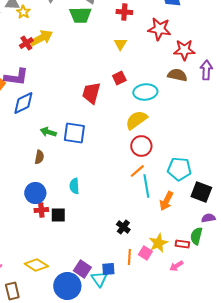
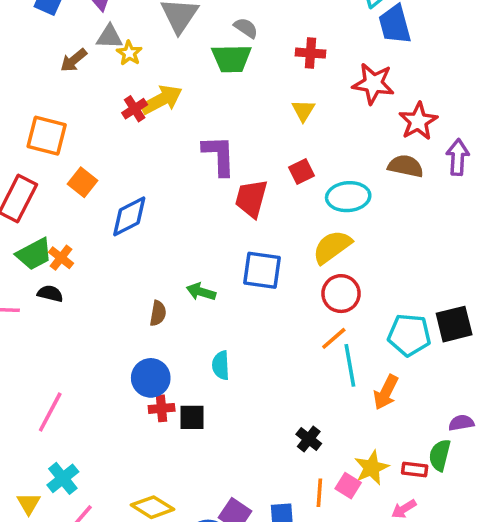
red star: (184, 50) -> (418, 121), turned -30
purple L-shape: (16, 77) -> (219, 155), moved, turned -100
green arrow: (48, 132) -> (201, 292), moved
blue square: (74, 133) -> (262, 270), moved
black square: (201, 192) -> (454, 324), moved, turned -35

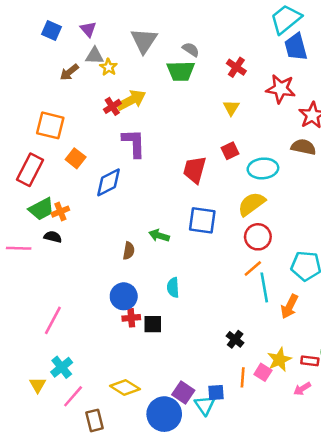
red cross: (310, 53) -> (236, 67), turned 30
purple L-shape: (219, 155) -> (134, 143), moved
orange cross: (61, 258) -> (60, 212), turned 30

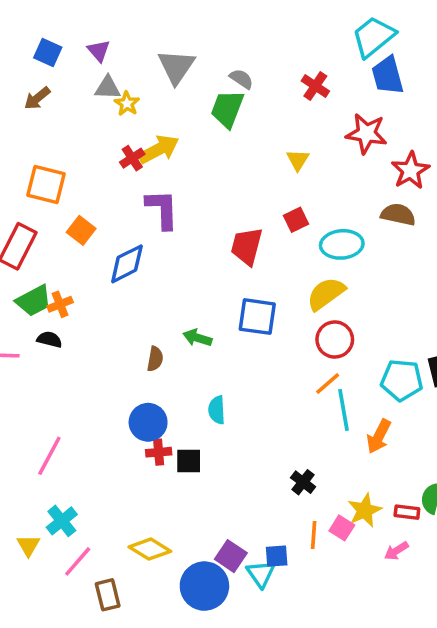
red cross: (236, 67) -> (315, 86), moved
green trapezoid: (181, 71) -> (227, 109), turned 112
brown arrow: (69, 72) -> (37, 98), moved

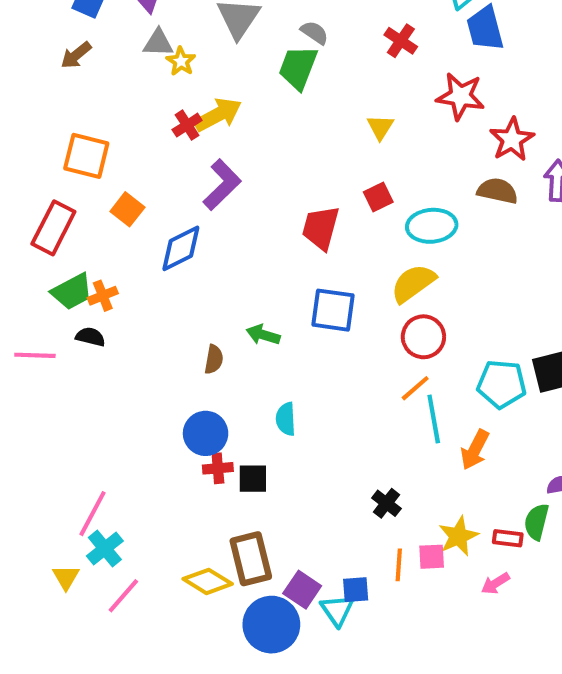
purple L-shape: (162, 209) -> (222, 185), turned 48
pink line: (49, 456) -> (93, 514), moved
pink square: (342, 528) -> (432, 557), turned -35
brown rectangle: (108, 595) -> (251, 559), moved, size x1.4

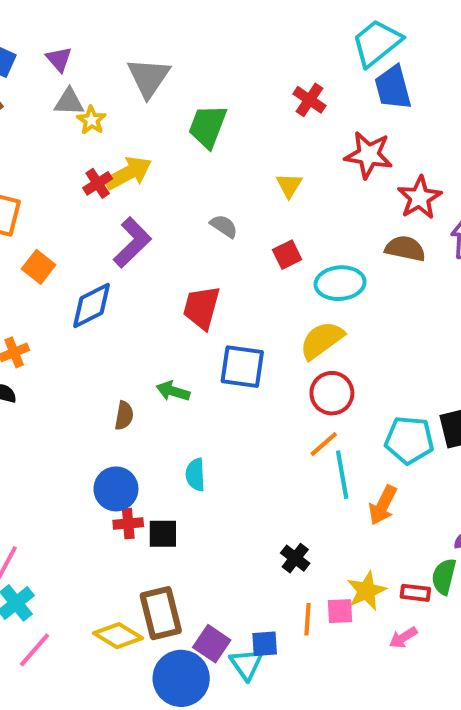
gray semicircle: (315, 33) -> (224, 226), moved
red trapezoid: (321, 228) -> (202, 308), moved

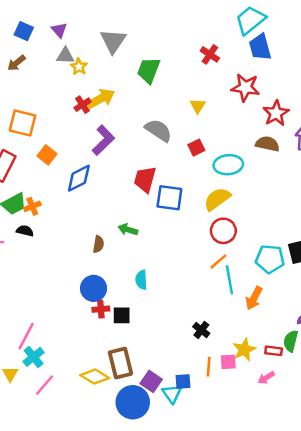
gray semicircle: (224, 226) -> (158, 130), size x1.6
blue square: (242, 367) -> (169, 198), moved

